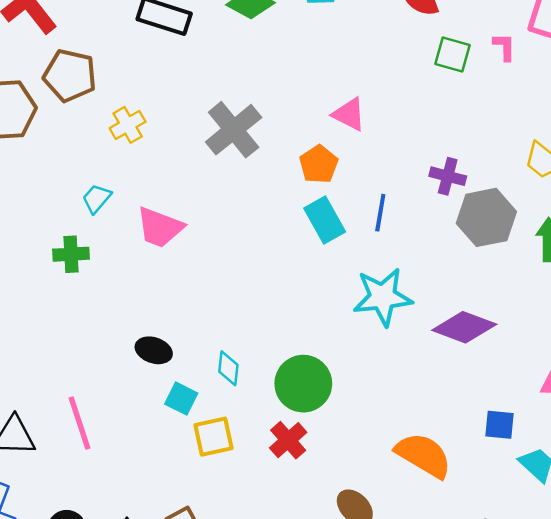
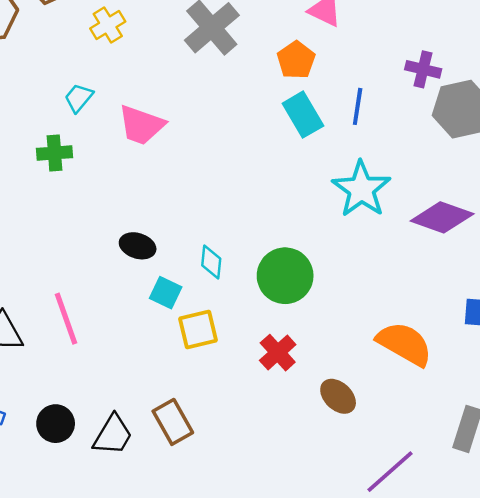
cyan star: (383, 297) -> (361, 189), turned -30
red cross: (288, 440) -> (278, 353), moved

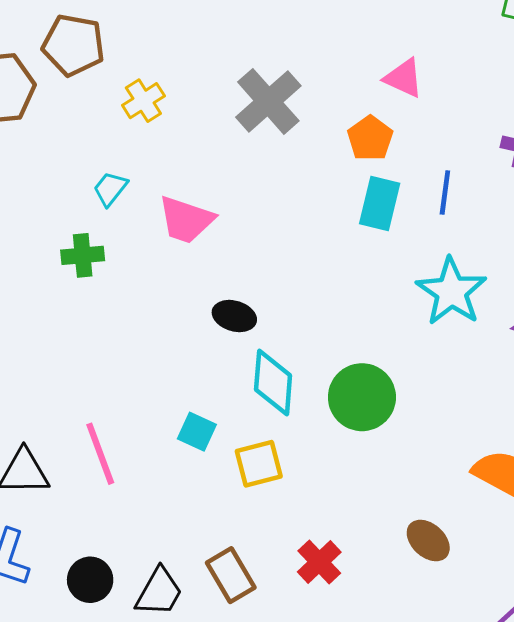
cyan rectangle: (303, 115) -> (380, 204), turned 45
black ellipse: (138, 246) -> (234, 316), moved
cyan diamond: (211, 262) -> (273, 383), size x1.6
cyan square: (166, 293) -> (197, 432), moved
red cross: (278, 353) -> (319, 562), moved

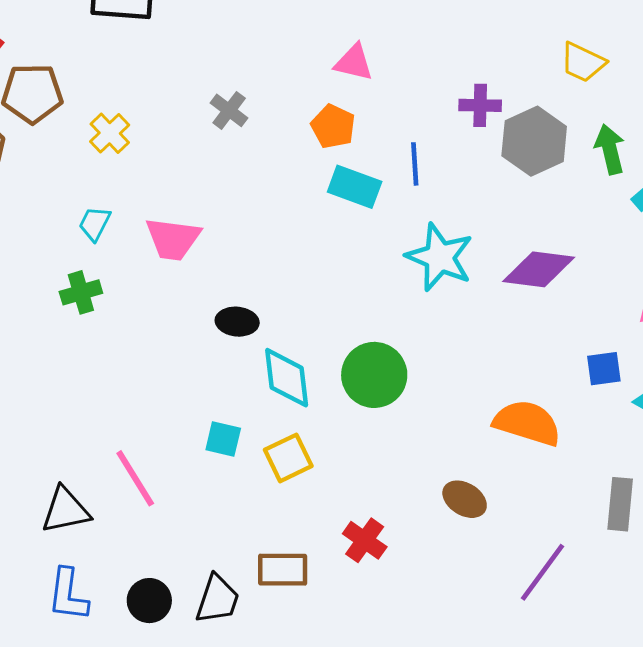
gray cross: (268, 101) -> (229, 110), size x0.6
cyan rectangle: (380, 204) -> (355, 187), turned -72
brown rectangle: (231, 575) -> (283, 570), turned -48

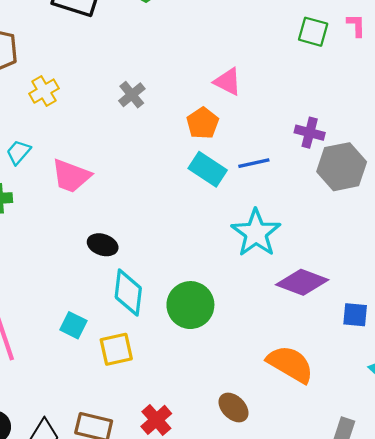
blue line: (415, 164) -> (254, 163), turned 68
purple diamond: (539, 269) -> (302, 282), moved
blue square: (604, 369) -> (355, 315), moved

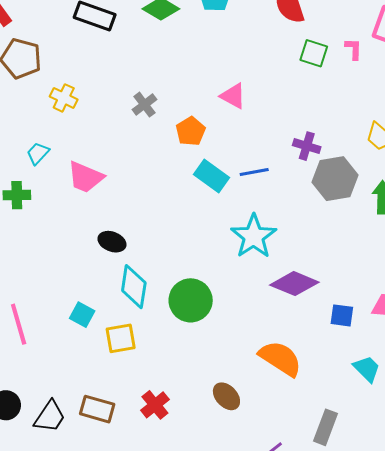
yellow cross: (44, 91) -> (64, 98), turned -36
orange pentagon: (203, 123) -> (191, 131), moved

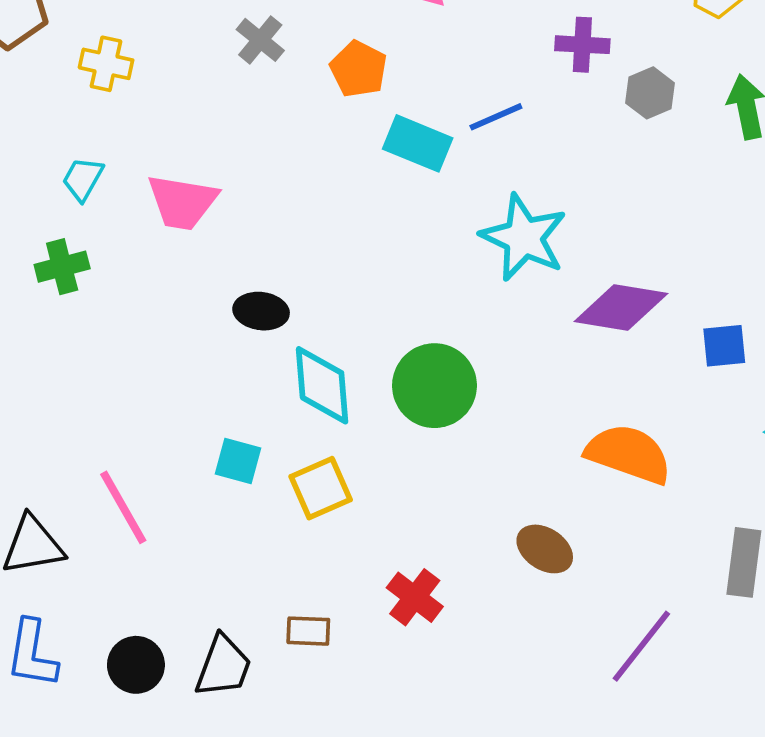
gray hexagon: (335, 179) -> (650, 93), size x0.6
brown rectangle: (97, 409) -> (308, 631), size x0.7

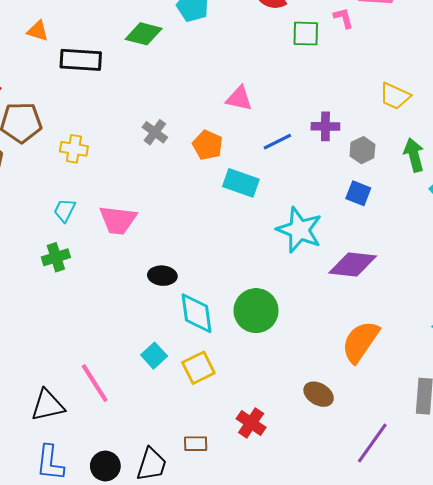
blue line: (496, 117) -> (277, 142), moved
blue square: (724, 346) -> (358, 193), moved, turned 30
orange semicircle: (629, 454) -> (360, 342), turned -72
cyan square: (238, 461) -> (154, 356), turned 35

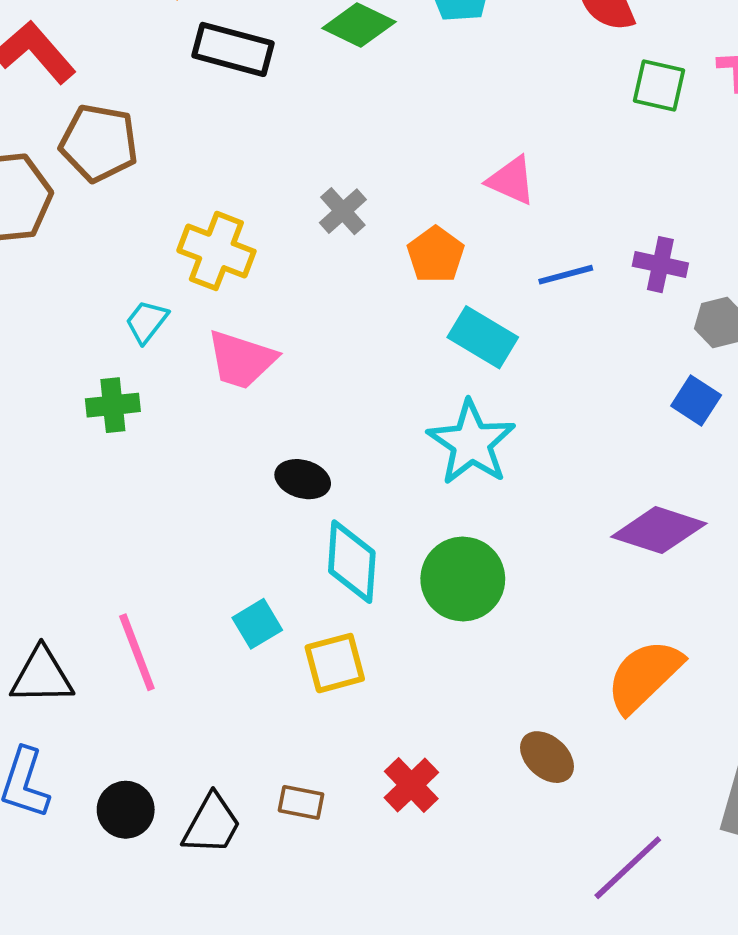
yellow cross: (74, 149) -> (216, 251), moved, size x1.4
cyan star: (299, 230) -> (471, 443), moved

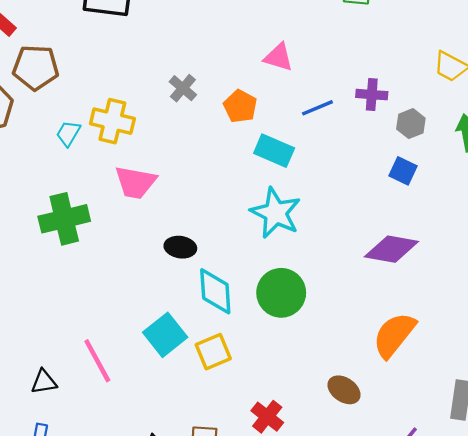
cyan trapezoid: (147, 322) -> (68, 133), moved
green cross: (113, 405) -> (64, 219), size x1.6
cyan square: (257, 624) -> (165, 335), size x1.5
black triangle: (42, 676) -> (44, 382), size x0.7

